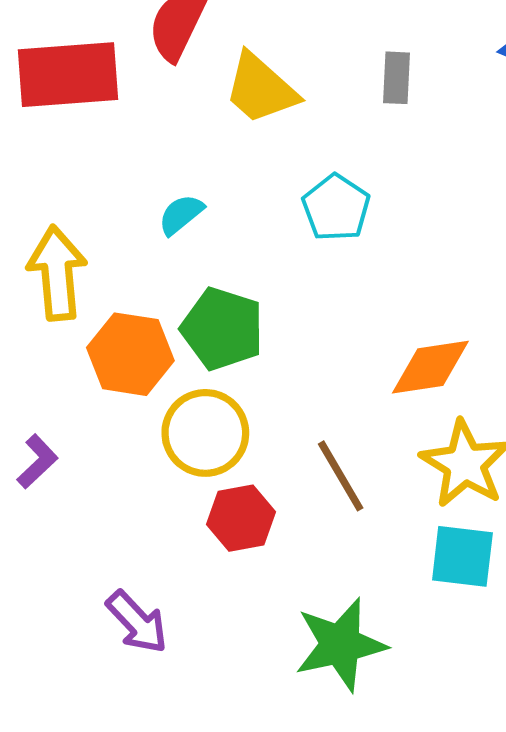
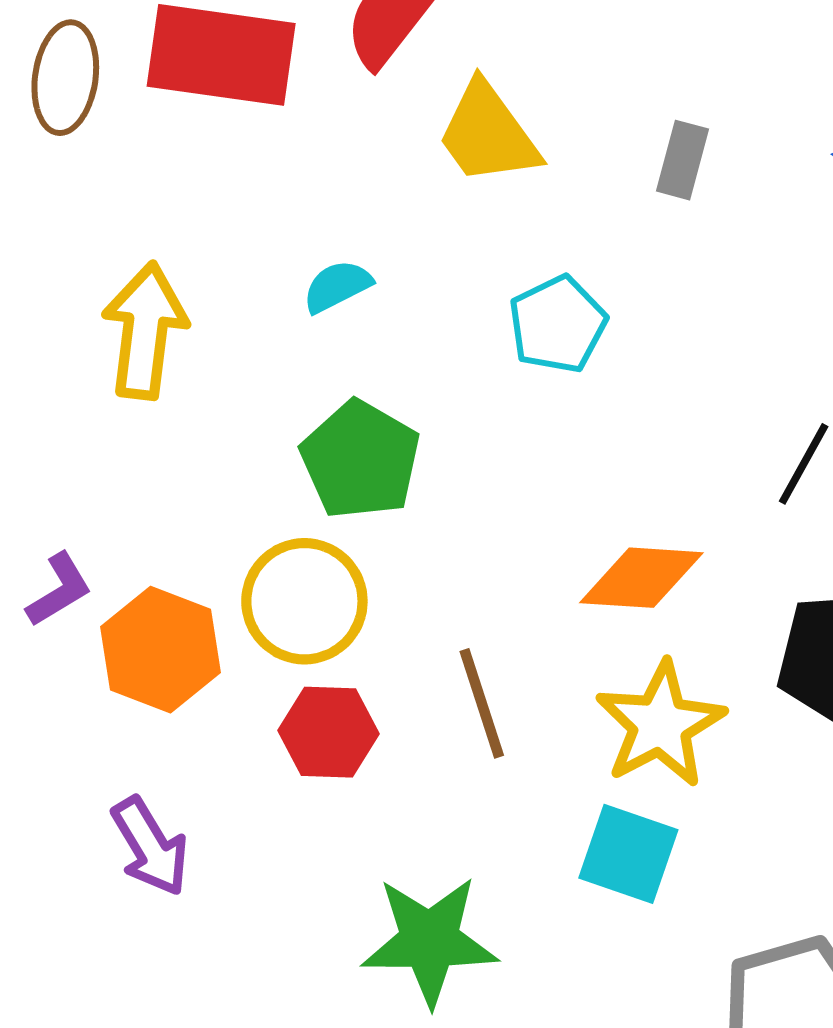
orange hexagon: (130, 354) -> (160, 650), moved

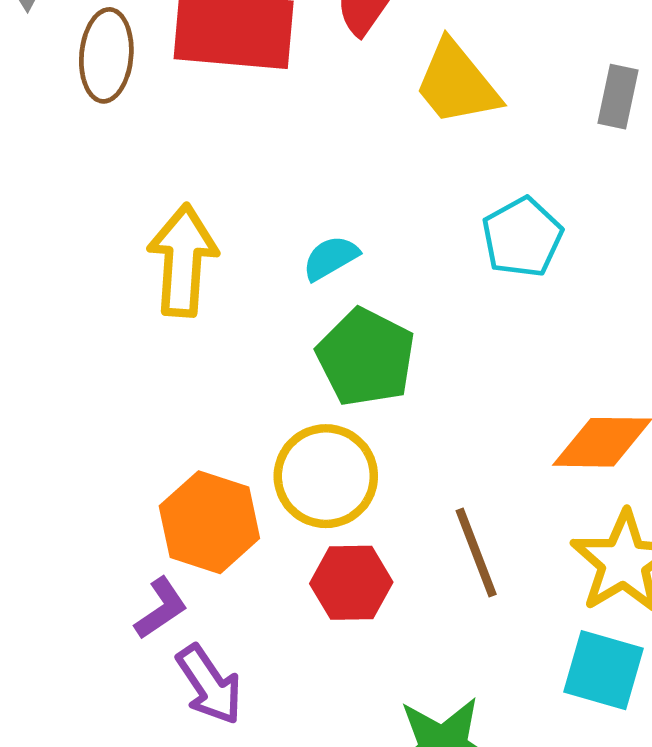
cyan semicircle: (337, 286) -> (331, 258), moved
purple L-shape: (59, 590) -> (161, 608), moved

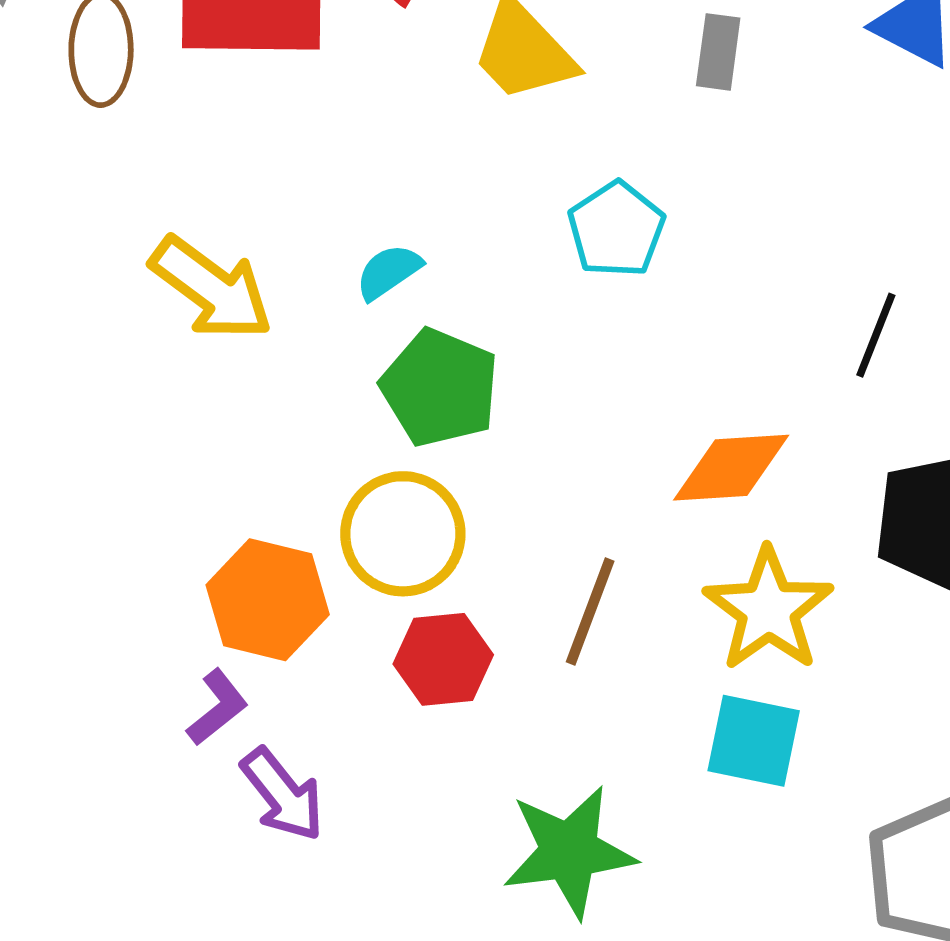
yellow arrow: (183, 260) -> (211, 288), turned 127
brown line: (476, 553) -> (590, 612), turned 46

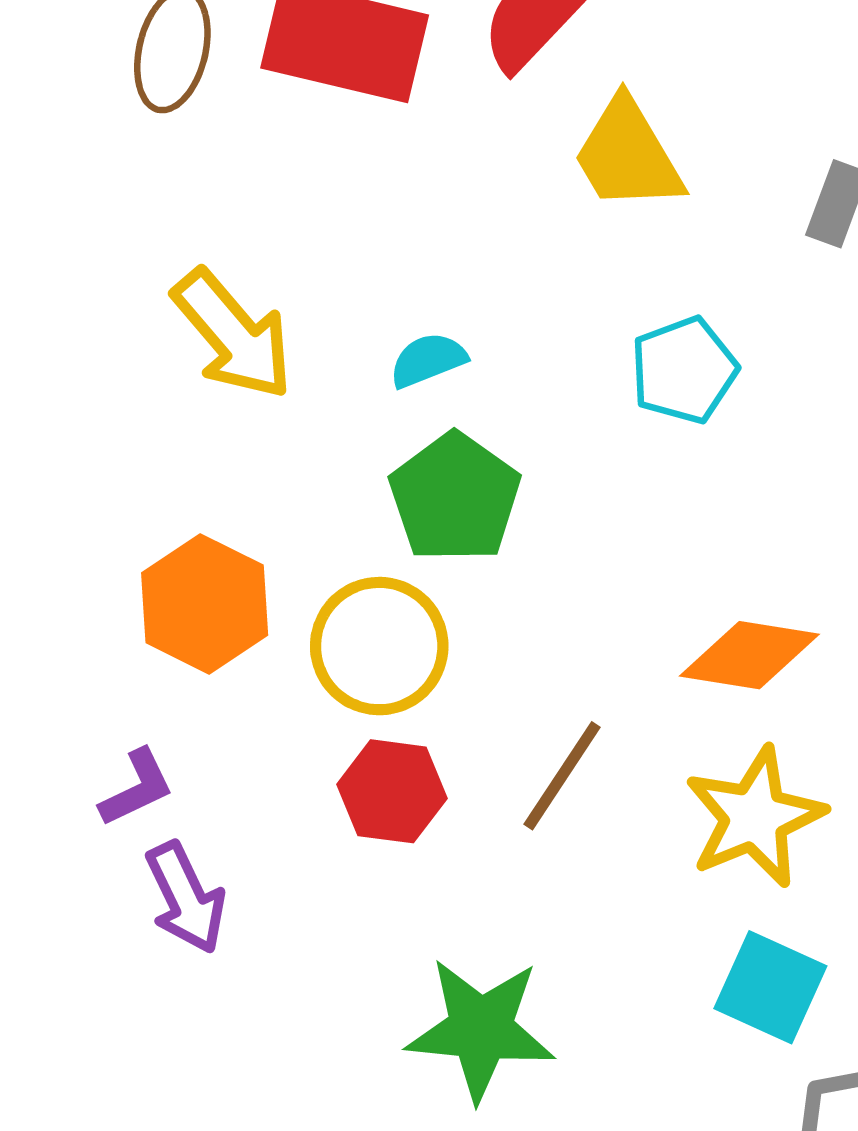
orange hexagon: (268, 600) -> (205, 604), moved
cyan square: (754, 741) -> (770, 987), moved

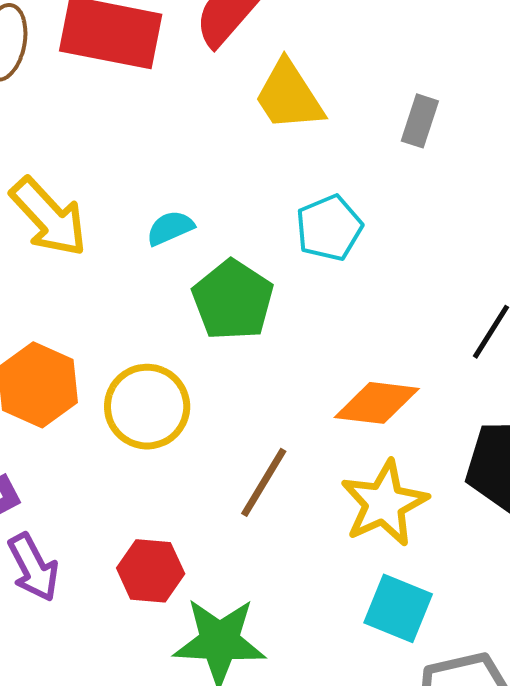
green pentagon: (455, 498) -> (233, 300), moved
red hexagon: (392, 791) -> (151, 571), moved

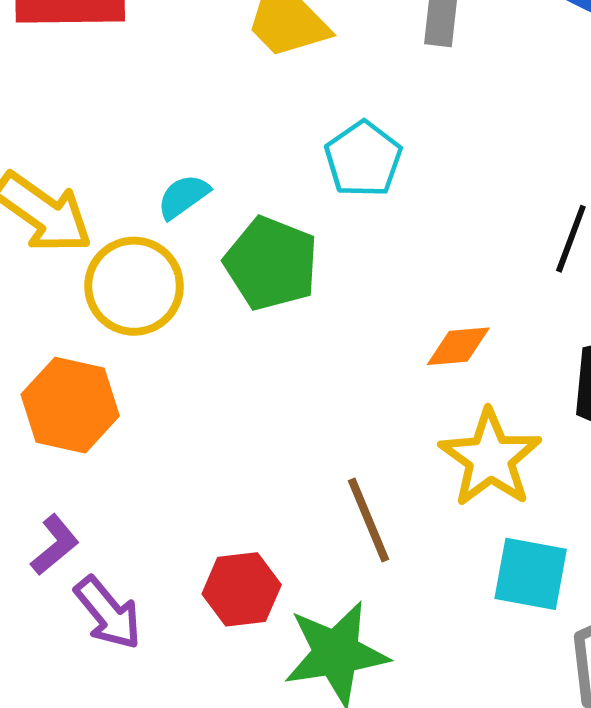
orange diamond: (377, 403) -> (458, 346), size x0.7
yellow circle: (147, 407) -> (134, 286), moved
brown line: (264, 482) -> (368, 520), moved, turned -42

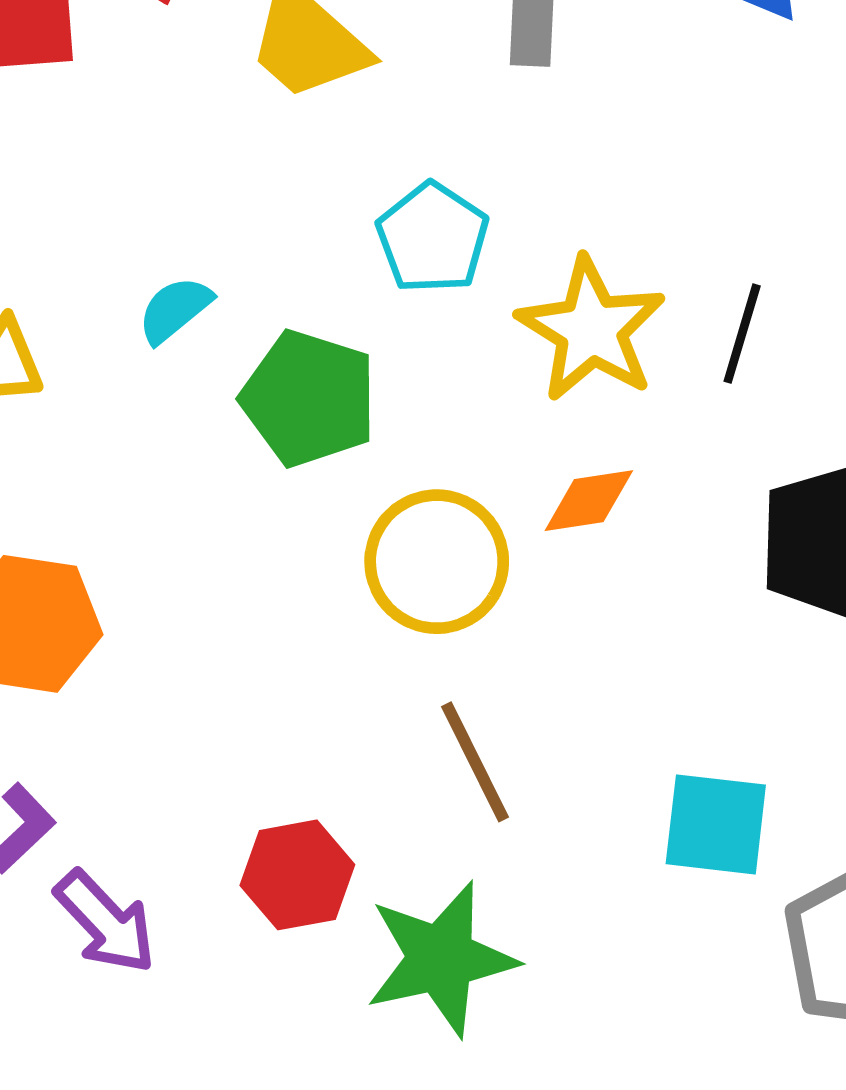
yellow circle: (134, 286) -> (437, 562), moved
yellow star: (490, 458) -> (591, 329), moved

